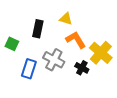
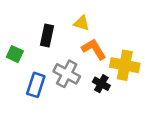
yellow cross: (101, 53) -> (125, 65), turned -30

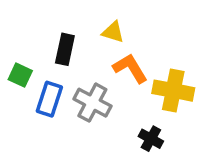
black cross: (101, 84) -> (151, 139), moved
blue rectangle: (36, 85) -> (49, 99), moved

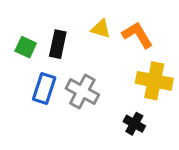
orange L-shape: (130, 68) -> (137, 35), moved
green square: (20, 75) -> (26, 47), moved

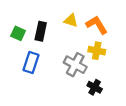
yellow cross: (154, 81) -> (97, 51), moved, size x0.7
gray cross: (82, 92) -> (75, 65), moved

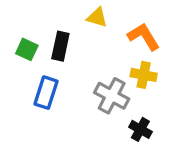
yellow triangle: (71, 20) -> (97, 17), moved

